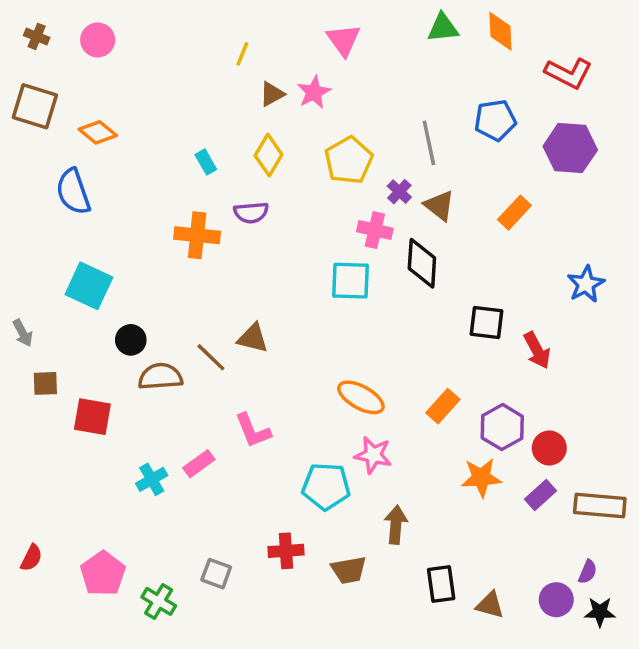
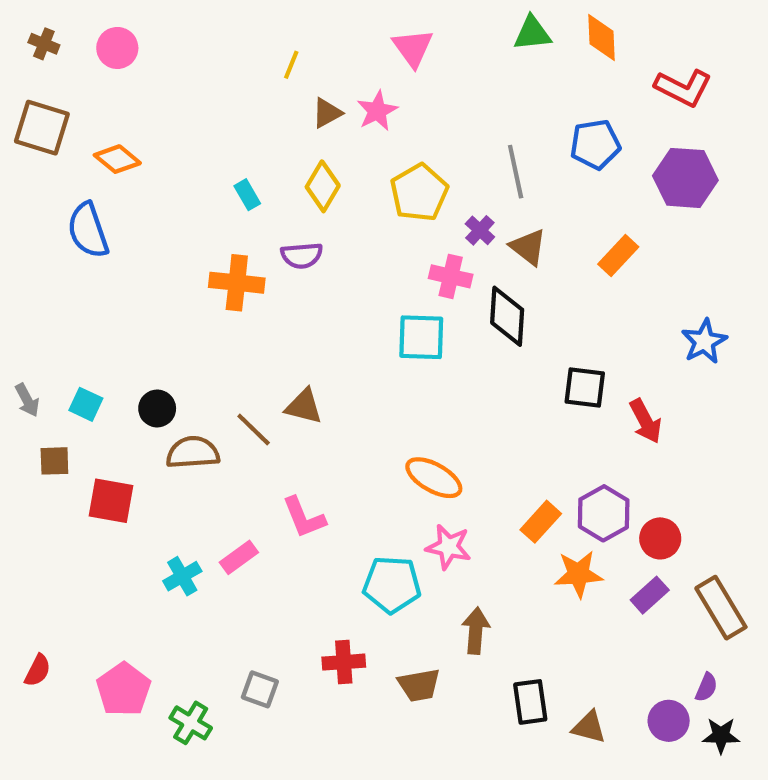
cyan square: (89, 286) -> (86, 404), moved, size x0.6
orange rectangle: (443, 406) -> (541, 522), moved
brown rectangle: (600, 506) -> (721, 608), turned 54

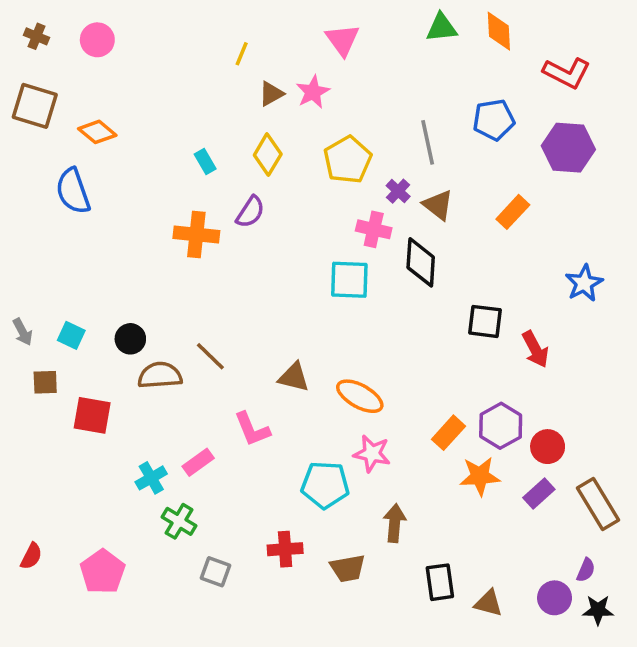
purple semicircle: (302, 255) -> (250, 212), turned -52
brown triangle: (304, 406) -> (294, 377), moved
green cross: (191, 723) -> (179, 521), moved

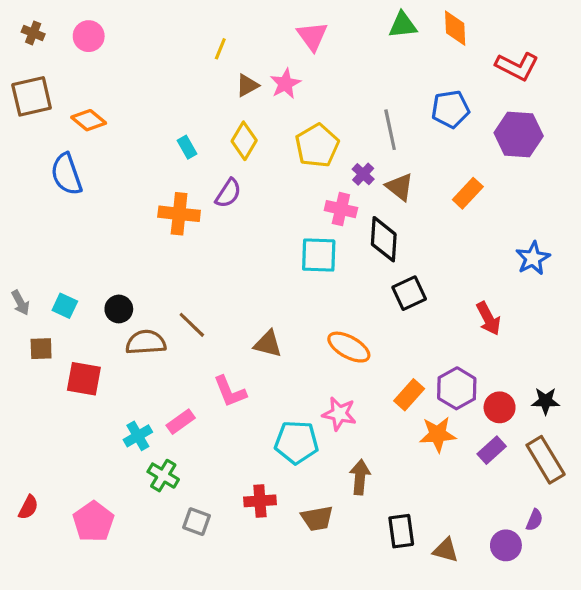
brown square: (35, 106) -> (32, 96), turned -30
black square: (485, 321) -> (409, 293), moved, turned -32
orange ellipse: (360, 396) -> (349, 347), moved
black star: (598, 610) -> (546, 401), moved

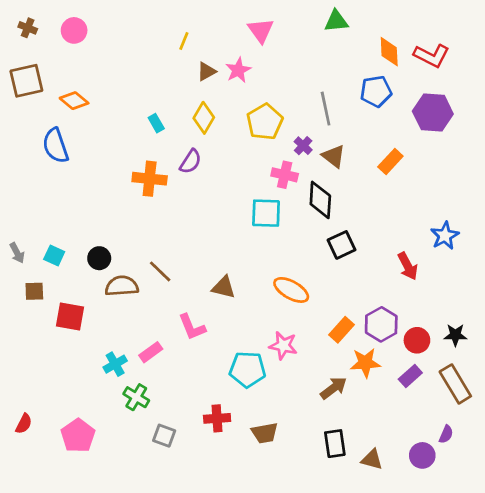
orange diamond: (455, 28) -> (389, 52), moved
blue star: (533, 258) -> (445, 236), moved
brown arrow: (360, 477) -> (334, 388), moved, turned 48

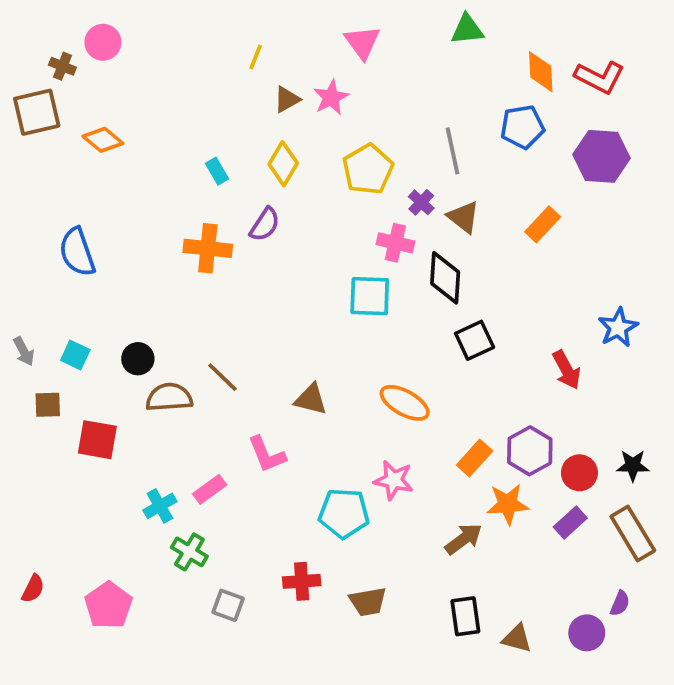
brown cross: (28, 28) -> (62, 66), moved
blue semicircle: (56, 146) -> (77, 252), moved

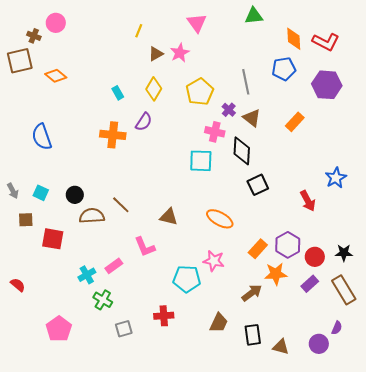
red semicircle: (33, 589) -> (18, 285), moved, turned -77
brown trapezoid: (368, 602) -> (219, 323), moved, turned -55
gray square: (228, 605) -> (124, 329), turned -36

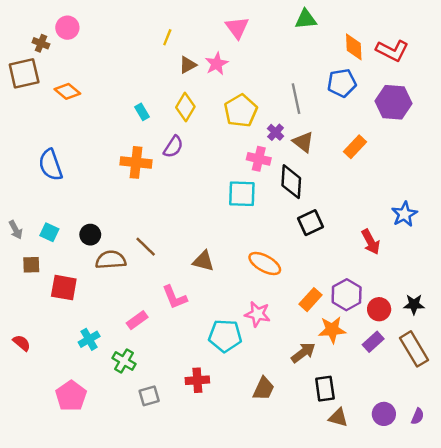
cyan cross: (87, 275) -> (89, 339), moved
purple semicircle: (337, 328) -> (418, 416), moved
black rectangle: (253, 335) -> (325, 389), moved

